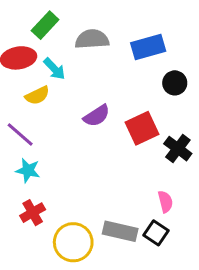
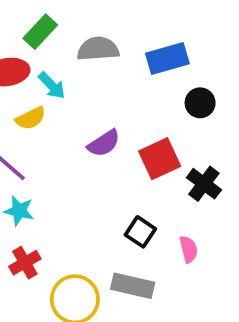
black square: (156, 233) -> (140, 232), moved

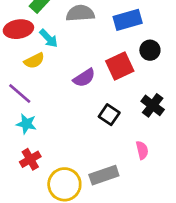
red square: (160, 159) -> (120, 66), moved
black square: (140, 232) -> (109, 115), moved
gray rectangle: (133, 286) -> (104, 175), turned -32

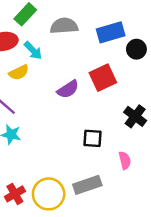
black circle: (150, 50) -> (136, 49), moved
black square: (109, 115) -> (92, 138), moved, turned -30
red cross: (30, 159) -> (15, 194), moved

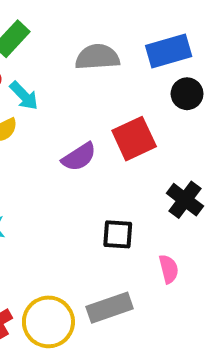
gray semicircle: (64, 26) -> (97, 57), moved
blue rectangle: (111, 32) -> (169, 51), moved

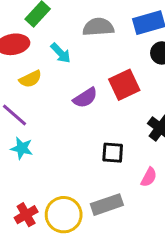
cyan arrow: (24, 96) -> (61, 53), moved
pink semicircle: (169, 269) -> (149, 177), turned 42

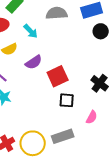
red square: (124, 85) -> (58, 76), moved
purple semicircle: (85, 98) -> (34, 62), moved

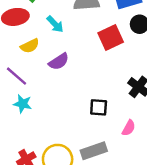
red square: (58, 76) -> (111, 37), moved

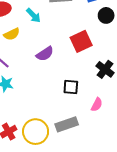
red square: (111, 37) -> (81, 41), moved
purple semicircle: (59, 62) -> (45, 54), moved

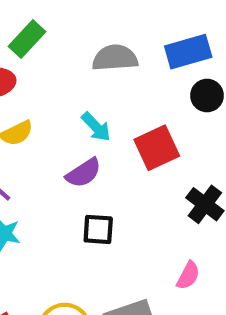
cyan arrow: (33, 15) -> (96, 127), moved
black square: (71, 87) -> (98, 229), moved

